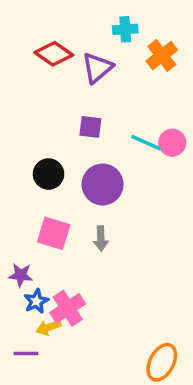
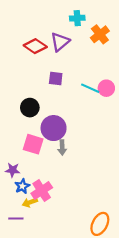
red diamond: (54, 54) -> (35, 46), moved
purple circle: (103, 184) -> (54, 128), moved

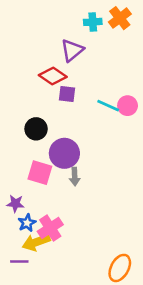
orange cross: (100, 34) -> (120, 18), moved
red diamond: (35, 46) -> (53, 76), moved
yellow arrow: (30, 202) -> (36, 242), size x1.5

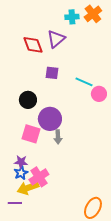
red diamond: (53, 76) -> (33, 45), moved, turned 35
pink circle: (128, 106) -> (99, 94), moved
purple star: (15, 204) -> (21, 162), moved

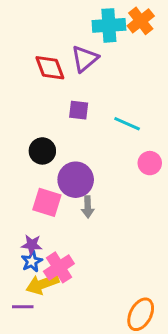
cyan cross: (72, 17) -> (109, 25), size x1.5
pink circle: (99, 94) -> (150, 163), moved

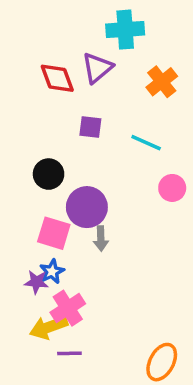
orange cross: (141, 21) -> (162, 82), moved
blue star: (32, 261) -> (52, 272), moved
purple line: (23, 307) -> (69, 353), moved

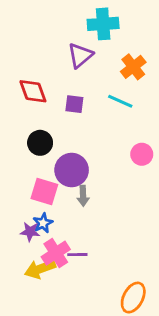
red diamond: (57, 78) -> (33, 91), moved
cyan line: (146, 143) -> (120, 101), moved
purple line: (69, 353) -> (77, 255), moved

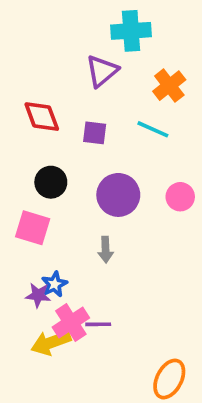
purple circle: (72, 170) -> (118, 195), moved
pink square: (44, 192) -> (33, 228), moved

